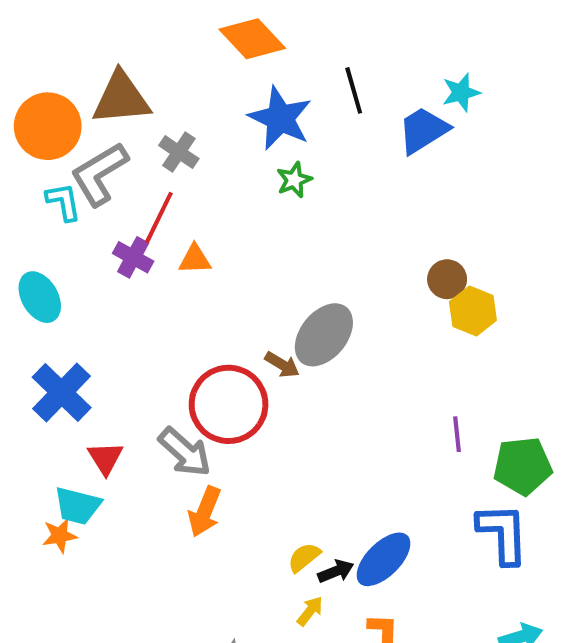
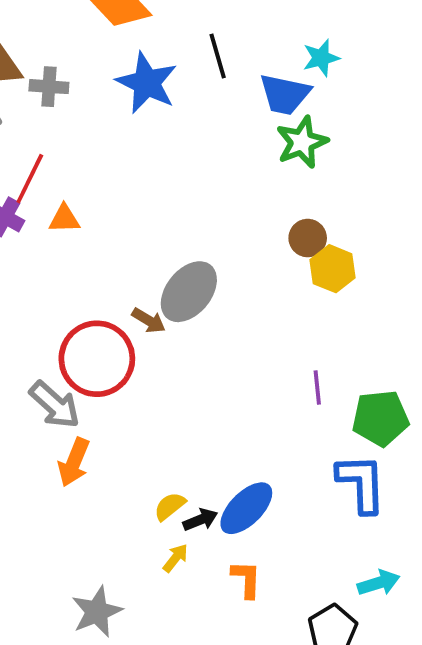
blue trapezoid: (423, 130) -> (285, 94), turned -136
gray cross: (179, 152) -> (49, 87), moved, turned -30
green star: (294, 180) -> (302, 142), moved, size x1.5

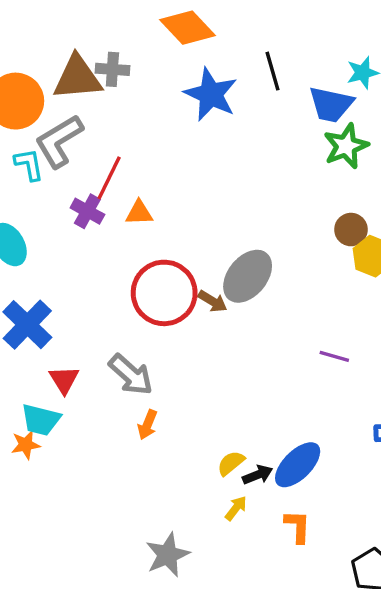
gray cross: (49, 87) -> (112, 69), moved
red circle: (97, 359) -> (164, 293), moved
purple line: (317, 387) -> (334, 356), moved, turned -68
orange arrow: (74, 462) -> (147, 425), size x0.7

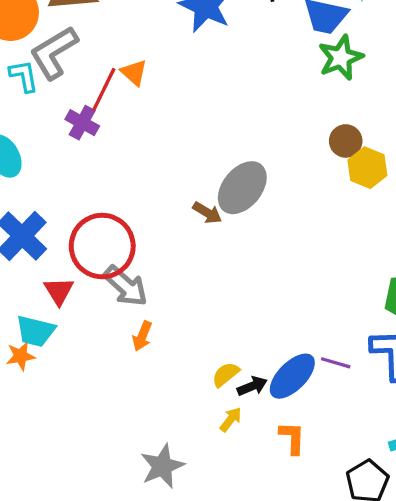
orange triangle: (139, 213) -> (134, 73), moved, turned 44
red circle: (164, 293) -> (102, 246), moved
purple line: (334, 356) -> (336, 363), moved

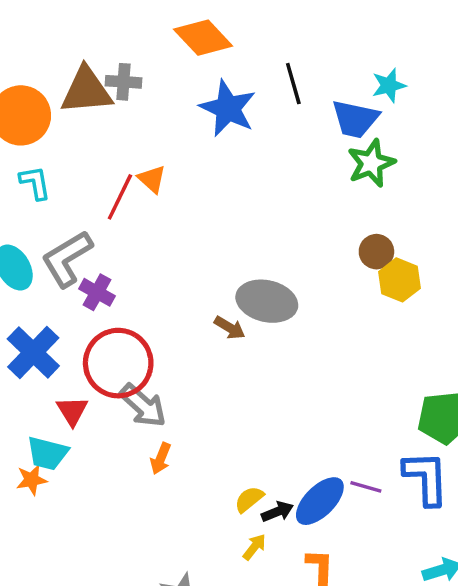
gray L-shape: (54, 53) -> (67, 259), moved
purple cross: (82, 123) -> (97, 292), moved
gray ellipse: (242, 188) -> (267, 301), turned 64

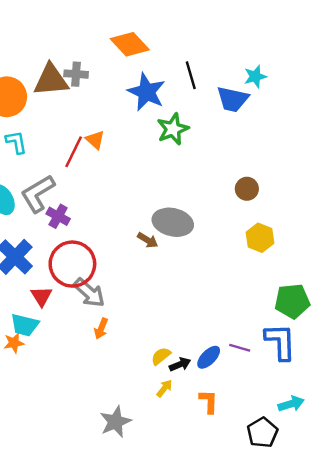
green star: (371, 163) -> (173, 129), moved
yellow hexagon: (399, 280) -> (260, 238), moved
blue ellipse: (320, 501) -> (209, 357), size x0.7

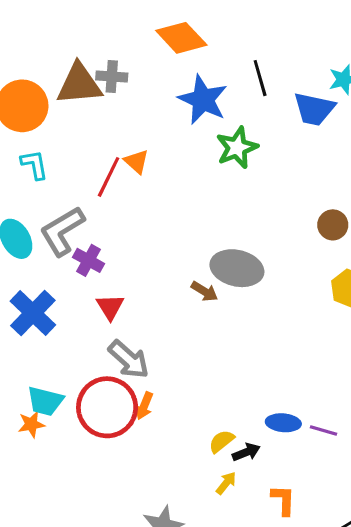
red circle: (72, 264) -> (107, 407), moved
red triangle: (41, 296) -> (110, 307), moved
blue ellipse: (209, 357) -> (283, 423), moved, turned 50

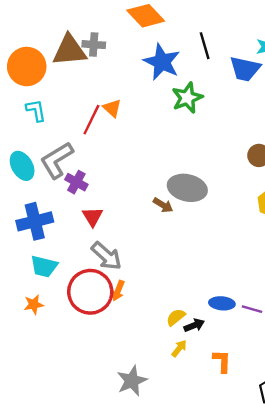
blue cross: (33, 313) -> (35, 221), turned 32
cyan trapezoid: (45, 401) -> (44, 266), moved

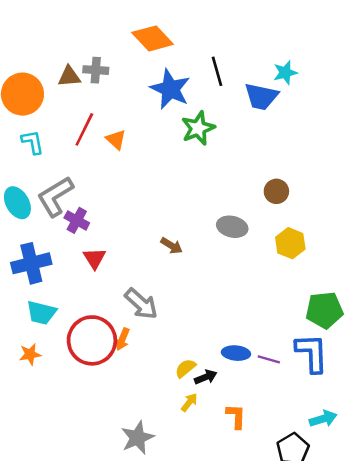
brown triangle: (69, 50) -> (69, 76), size x0.6
red line: (91, 120) -> (84, 129), moved
gray ellipse: (187, 188) -> (232, 227), moved, size x0.7
gray arrow: (106, 256) -> (141, 304), moved

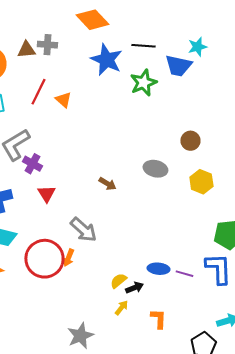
black line: (217, 71) -> (143, 46), turned -70
green star: (198, 128) -> (143, 83), moved

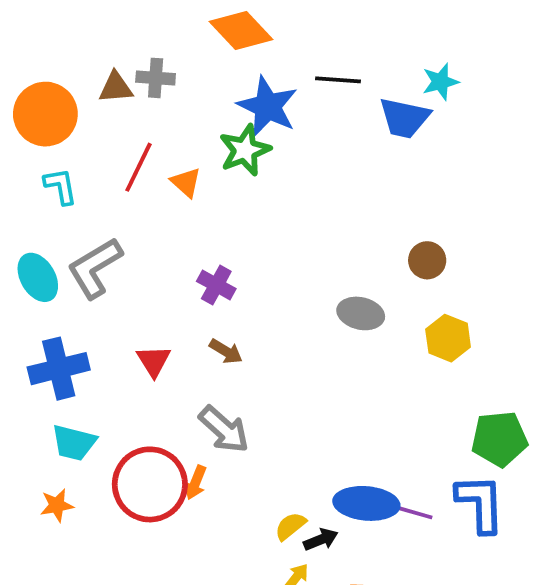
green star: (143, 83) -> (245, 150), moved
purple cross: (32, 164) -> (216, 285), moved
brown arrow: (107, 184) -> (226, 351), moved
blue ellipse: (158, 269) -> (366, 503), size x1.5

